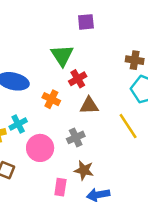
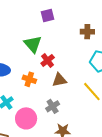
brown cross: (135, 60) -> (87, 32), moved

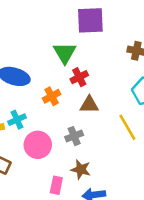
purple square: (48, 15) -> (90, 20), size x1.6
orange cross: (29, 79) -> (52, 96), turned 32

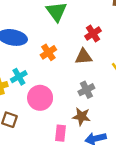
red cross: (79, 77) -> (93, 34), moved
gray cross: (74, 136) -> (86, 90), moved

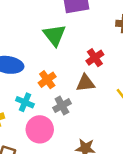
cyan cross: (19, 77) -> (25, 102), moved, turned -35
gray cross: (86, 90) -> (62, 106), moved

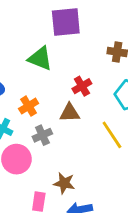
green triangle: (54, 35) -> (40, 58), turned -35

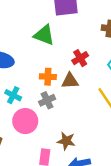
orange cross: (29, 106) -> (48, 77), moved, turned 35

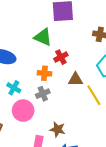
red cross: (80, 58) -> (61, 57), moved
brown triangle: (70, 81) -> (75, 79), moved

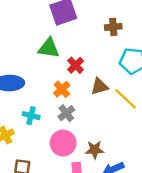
orange cross: (44, 73) -> (62, 89), turned -32
pink circle: (23, 111) -> (63, 143), moved

